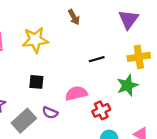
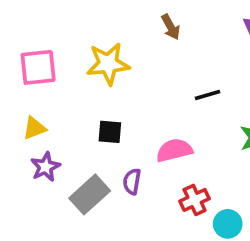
red cross: (101, 110) -> (195, 200), moved
purple semicircle: (50, 113) -> (132, 182), turned 77

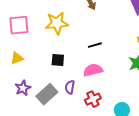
black line: (207, 95) -> (95, 45), moved
purple star: (45, 167) -> (23, 88), moved
red cross: (195, 200) -> (93, 99), moved

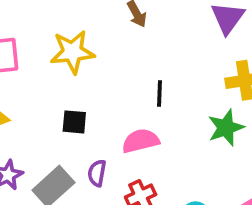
black line: (95, 45) -> (159, 94), moved, turned -72

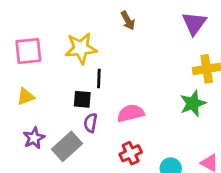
black line: (159, 94) -> (99, 79), moved
purple semicircle: (97, 173) -> (91, 123), moved

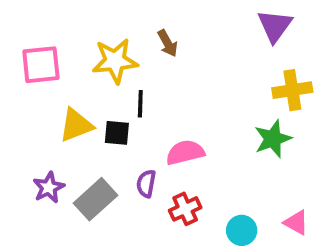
brown arrow: (128, 21) -> (168, 43), moved
yellow triangle: (26, 97) -> (76, 125), moved, size x1.4
purple semicircle: (91, 123) -> (146, 184), moved

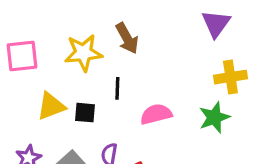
brown arrow: (168, 43) -> (127, 38), size x1.4
black line: (140, 104) -> (117, 88), moved
pink semicircle: (185, 152) -> (156, 114), moved

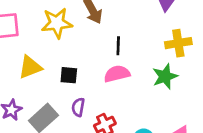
black line: (117, 88) -> (118, 46), moved
black square: (85, 113) -> (69, 75), moved

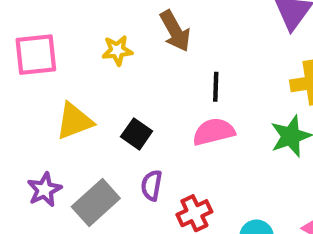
yellow star: (57, 23) -> (117, 50), size x0.6
black square: (69, 75) -> (137, 134), turned 30

